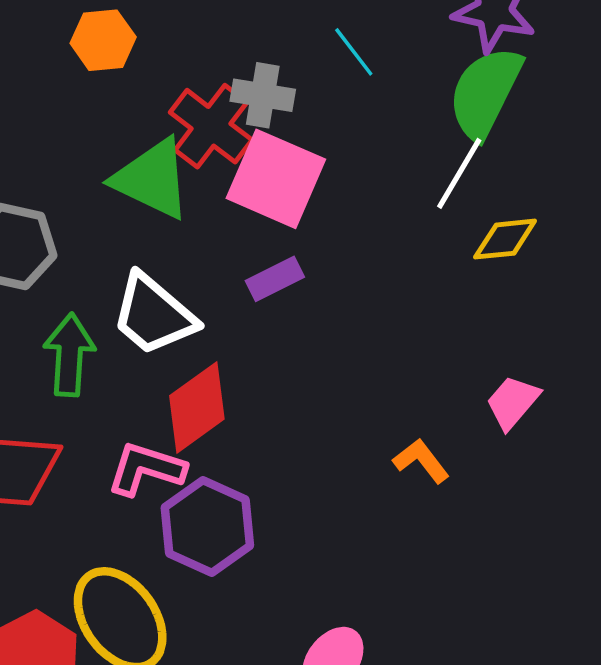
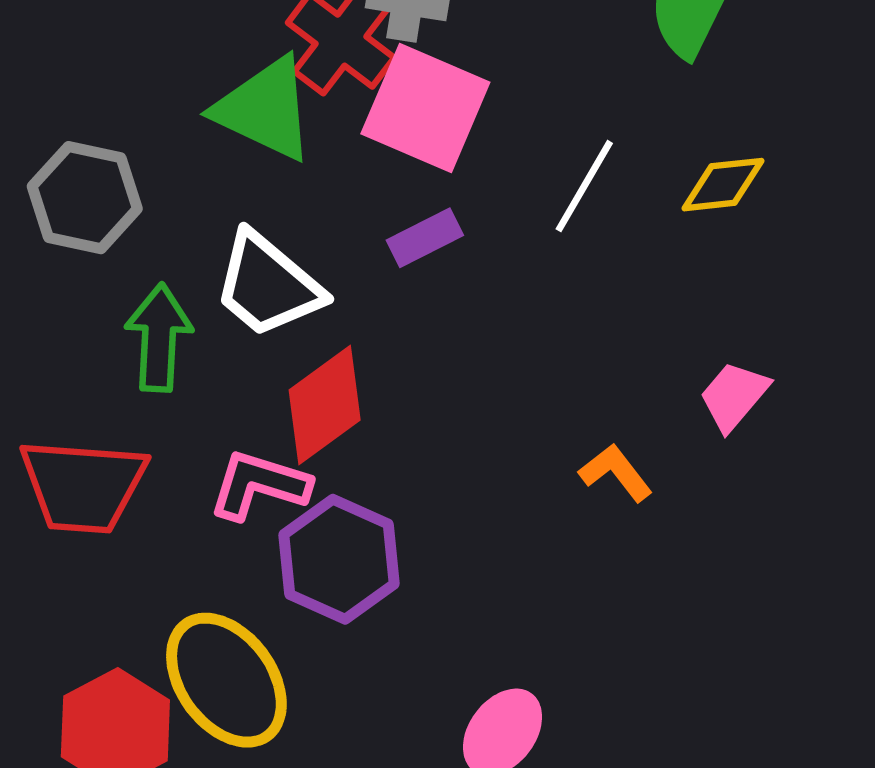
white line: (459, 173) -> (584, 186), moved

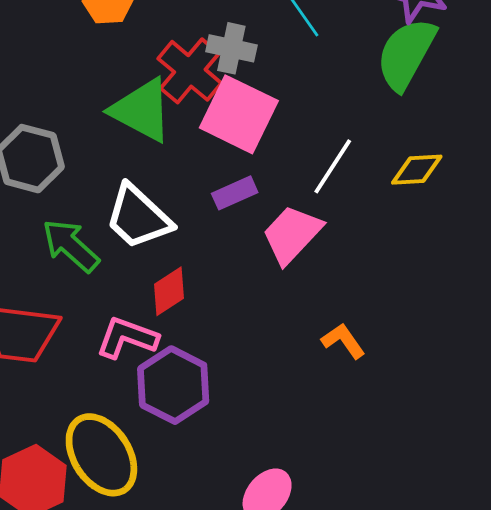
green arrow: (159, 338) -> (71, 246), turned -54
pink trapezoid: (734, 396) -> (292, 234), moved, size x1.4
red diamond: (325, 405) -> (169, 291), size x0.7

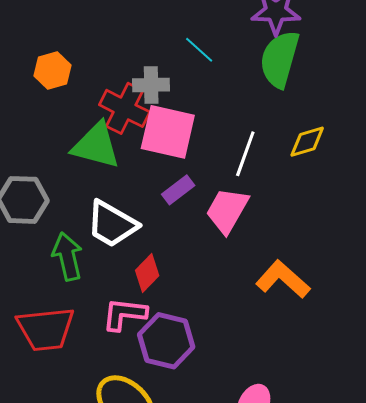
green arrow: (71, 246) -> (67, 257), turned 48
orange L-shape: (343, 341) -> (283, 279), size x1.6

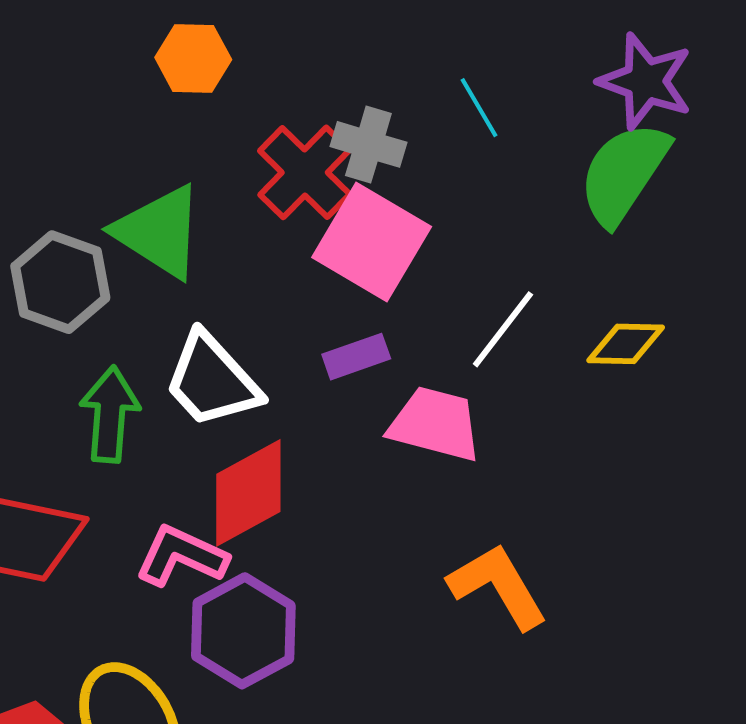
green triangle: (96, 146) -> (159, 232), moved
pink trapezoid: (227, 210) -> (435, 424), turned 57
red diamond: (147, 273) -> (248, 493), size x1.5

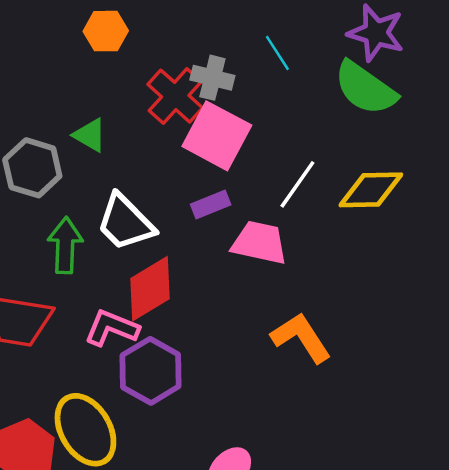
green semicircle: (624, 173) -> (365, 88), turned -86
green triangle: (159, 232) -> (90, 135), size x0.6
yellow diamond: (626, 344) -> (371, 190), size x1.4

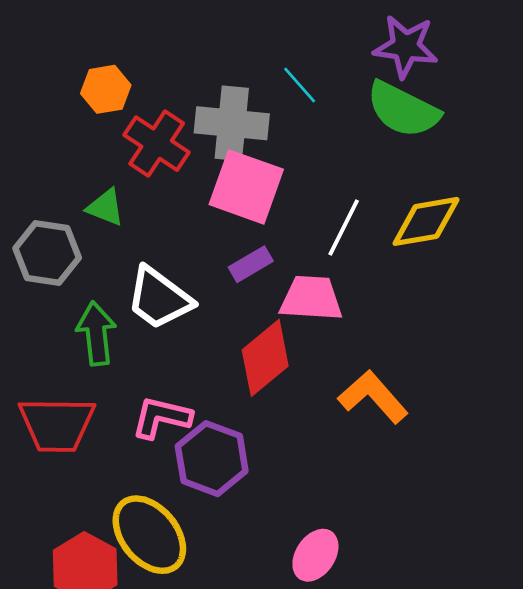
gray cross: (212, 78) -> (232, 123), size x1.5
red cross: (175, 96) -> (157, 144), moved
red diamond: (150, 289) -> (265, 358), moved

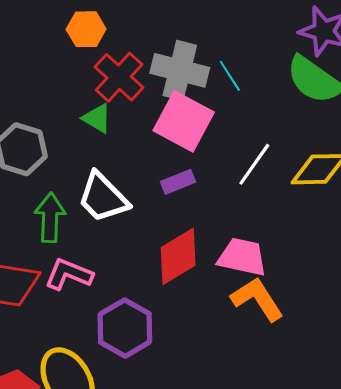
cyan line: (300, 85) -> (230, 76), moved
green triangle: (105, 207) -> (97, 118), moved
pink trapezoid: (311, 298) -> (242, 257), moved
pink L-shape: (161, 417) -> (69, 274), moved

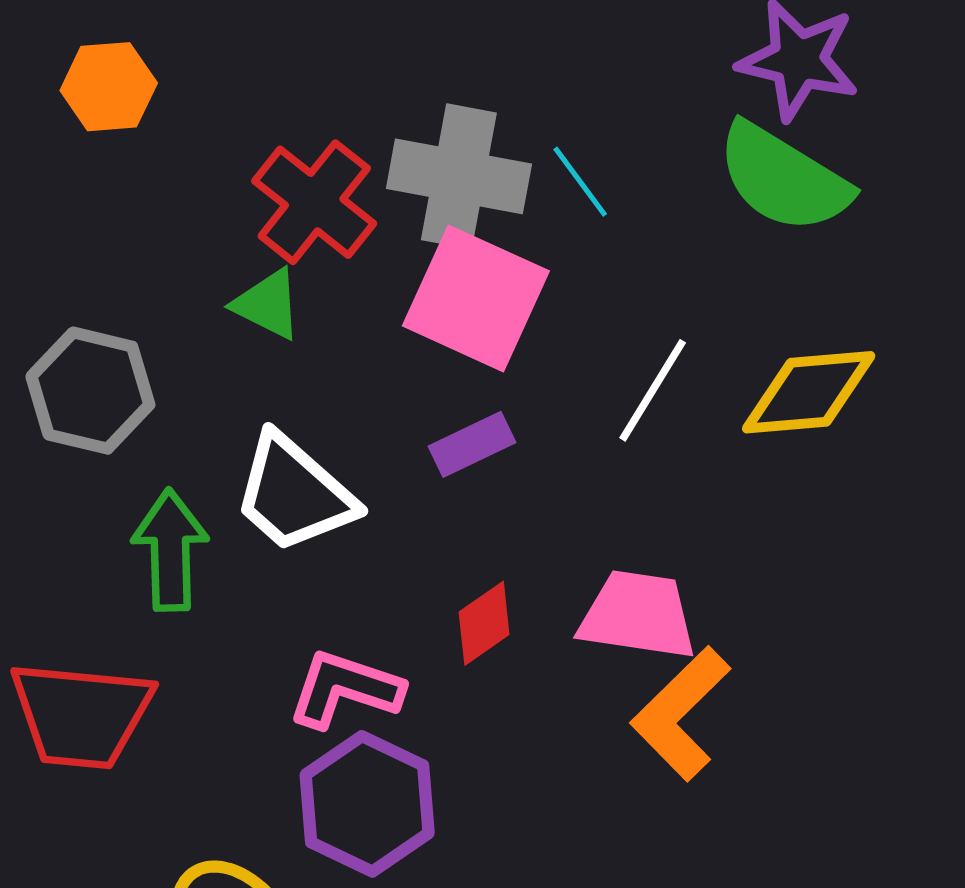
orange hexagon: (86, 29) -> (109, 87), moved
red diamond: (178, 256) -> (484, 623), size x0.6
pink L-shape: (69, 274) -> (345, 689), moved
orange L-shape: (257, 299) -> (681, 714), turned -98

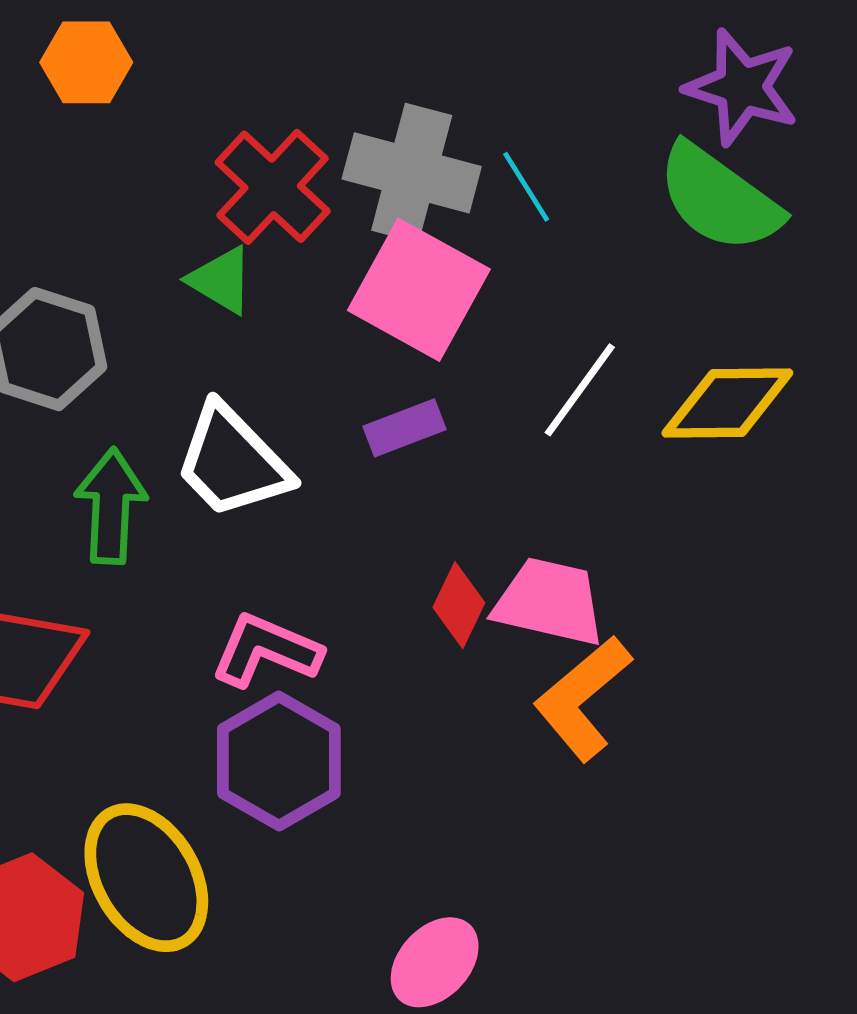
red diamond: (484, 623) -> (459, 605), moved, turned -34

